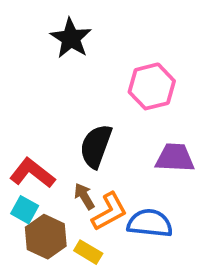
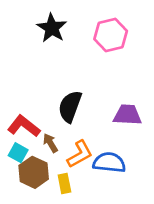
pink hexagon: (152, 86) -> (111, 35), moved
brown arrow: (84, 196) -> (50, 143), moved
yellow rectangle: (88, 252) -> (64, 184), turned 48

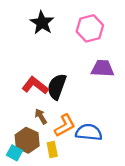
purple trapezoid: (127, 115) -> (102, 68), moved
red L-shape: (24, 126) -> (35, 86), moved
cyan square: (18, 153) -> (15, 153), moved

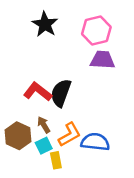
purple trapezoid: (102, 68) -> (103, 60), moved
brown hexagon: (27, 140) -> (18, 136), moved
cyan square: (15, 153) -> (44, 146), moved, turned 35

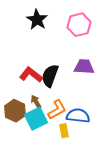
purple trapezoid: (103, 60) -> (84, 67), moved
cyan square: (44, 146) -> (36, 119), size x1.6
yellow rectangle: (56, 160) -> (64, 131), moved

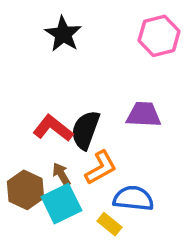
pink hexagon: (79, 25) -> (159, 36), moved
orange L-shape: (57, 110) -> (101, 168), moved
yellow rectangle: (64, 131) -> (109, 224), turned -40

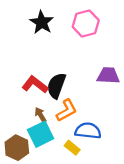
pink hexagon: (159, 36) -> (86, 24), moved
purple trapezoid: (144, 115) -> (108, 75), moved
brown hexagon: (26, 190) -> (17, 148), moved

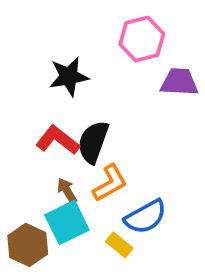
black star: (42, 22) -> (69, 76), moved, turned 30
purple trapezoid: (108, 75) -> (179, 82), moved
blue semicircle: (88, 131) -> (146, 217), turned 145

